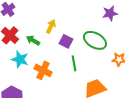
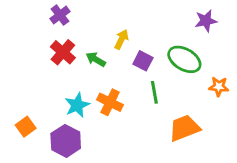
cyan star: (20, 59) -> (77, 105), moved, turned 30

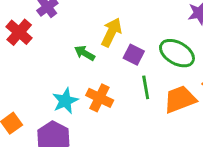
yellow arrow: (121, 39) -> (111, 32), size x1.4
red cross: (63, 52) -> (19, 32), moved
orange trapezoid: (184, 128) -> (180, 99), moved

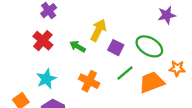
red cross: (19, 32) -> (43, 41), moved
green line: (146, 87) -> (125, 73), turned 60
cyan star: (65, 101) -> (46, 79), moved

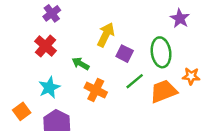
purple star: (167, 15) -> (180, 18), turned -30
green arrow: (78, 46) -> (81, 64), moved
green ellipse: (149, 46) -> (161, 52), turned 52

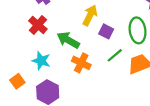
green arrow: (81, 64) -> (68, 40), size x1.5
cyan star: (49, 87) -> (41, 61), turned -30

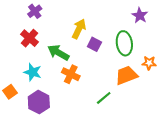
green line: (115, 55) -> (104, 98), moved

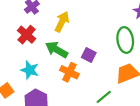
yellow arrow: (79, 29) -> (62, 22), moved
purple square: (94, 44) -> (89, 55), moved

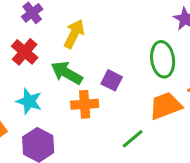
orange cross: (69, 72) -> (85, 104), turned -30

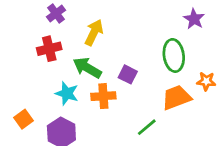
red cross: (25, 52) -> (49, 49), turned 35
cyan star: (29, 101) -> (67, 93), moved

